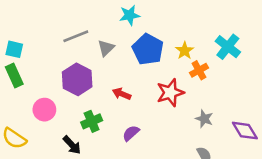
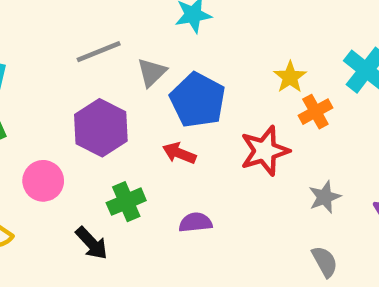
blue pentagon: (148, 49) -> (198, 100), moved
gray star: (204, 119) -> (325, 197), turned 30
purple semicircle: (131, 133) -> (195, 222), turned 36

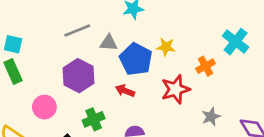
gray triangle: (152, 72) -> (109, 43), turned 48
yellow star: (290, 77) -> (166, 47), moved, turned -30

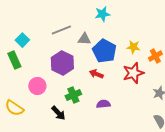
cyan square: (13, 44) -> (22, 40), moved, turned 32
yellow star: (166, 47) -> (133, 47), moved

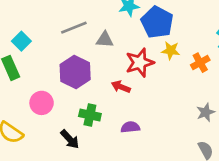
blue pentagon: (104, 51) -> (157, 22), moved
red star: (133, 73) -> (140, 63), moved
green cross: (73, 95) -> (90, 115), turned 35

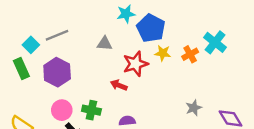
gray line: (74, 28) -> (57, 35), moved
orange cross: (200, 63) -> (190, 54), moved
purple hexagon: (75, 72) -> (57, 72), moved
pink circle: (42, 103) -> (62, 110), moved

